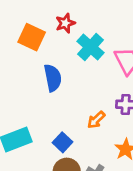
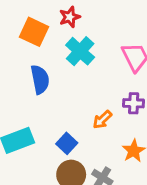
cyan cross: (91, 47) -> (80, 51), moved
blue semicircle: (53, 78) -> (40, 79), moved

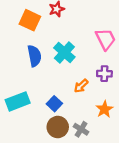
cyan cross: (80, 51) -> (64, 52), moved

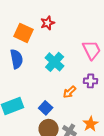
blue semicircle: (34, 56) -> (17, 59), moved
orange star: (104, 109) -> (91, 124), moved

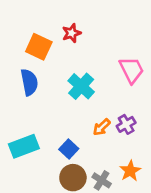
purple cross: (91, 81) -> (126, 124), moved, turned -32

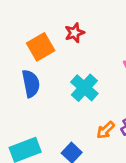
orange square: (39, 47) -> (41, 47), turned 35

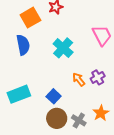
orange arrow: (106, 130) -> (79, 80), turned 96

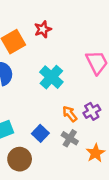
brown circle: (57, 118) -> (20, 159), moved
gray cross: (79, 120) -> (70, 138), moved

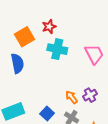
cyan cross: (51, 77) -> (57, 49), moved, turned -30

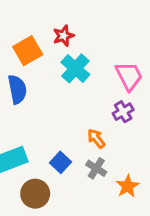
cyan cross: (57, 49) -> (75, 68), turned 30
purple cross: (90, 95) -> (123, 112), moved

